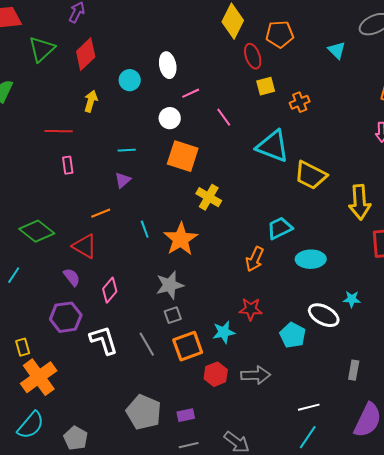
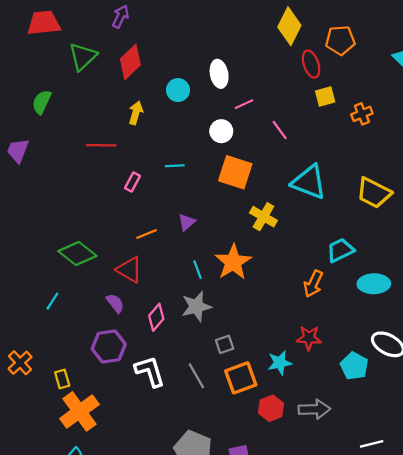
cyan triangle: (273, 146) -> (309, 182), moved
pink rectangle: (68, 165) -> (133, 182), moved, turned 36
purple triangle: (123, 180) -> (187, 222), moved
cyan line: (145, 229) -> (197, 270), moved
gray star: (170, 285) -> (196, 306), moved

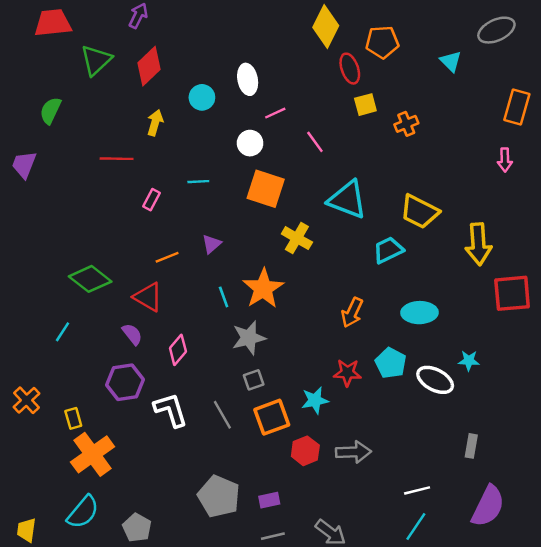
cyan trapezoid: (340, 250) -> (388, 250), moved
gray star: (196, 306) -> (249, 338), moved
cyan pentagon: (354, 366) -> (391, 363), moved

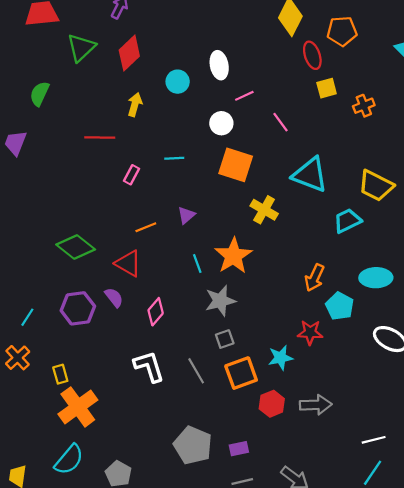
cyan line: (63, 332) -> (27, 317), moved
cyan pentagon: (391, 363) -> (340, 306), moved
purple hexagon: (125, 382) -> (78, 308), moved

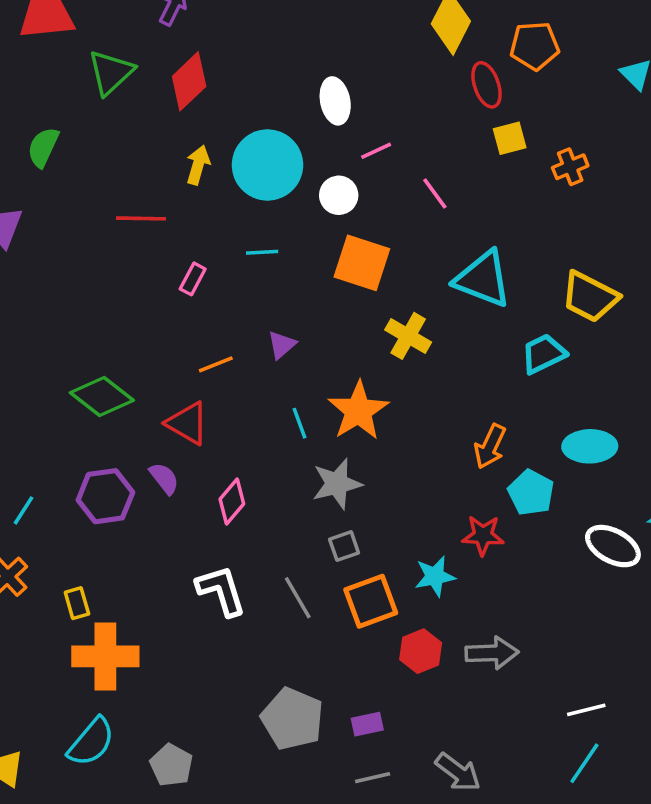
cyan circle: (178, 82) -> (267, 165), moved, size x1.8
orange cross: (78, 407) -> (105, 656), turned 36

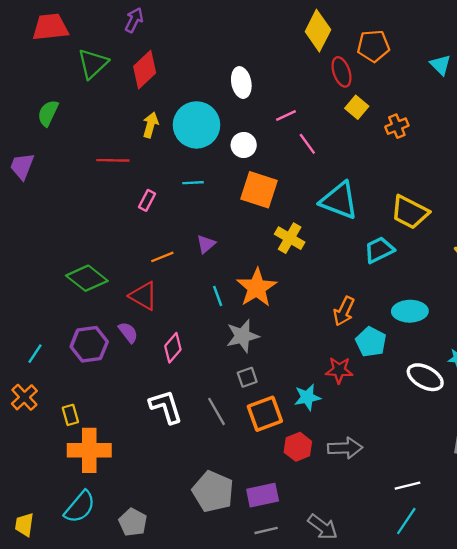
yellow square: (510, 138) -> (357, 107), turned -35
pink line: (376, 151) -> (286, 116), moved
purple rectangle: (367, 724) -> (263, 495), size x1.5

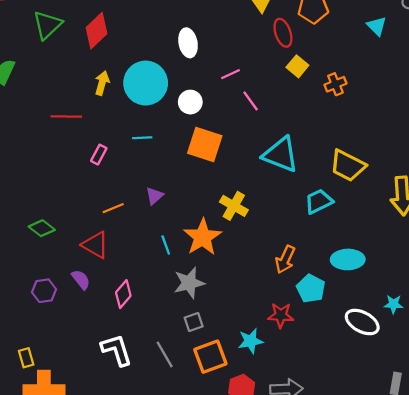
yellow cross: (290, 238) -> (234, 206), moved
green diamond: (87, 278) -> (42, 228), size x0.7
purple hexagon: (89, 344) -> (44, 291), size x0.7

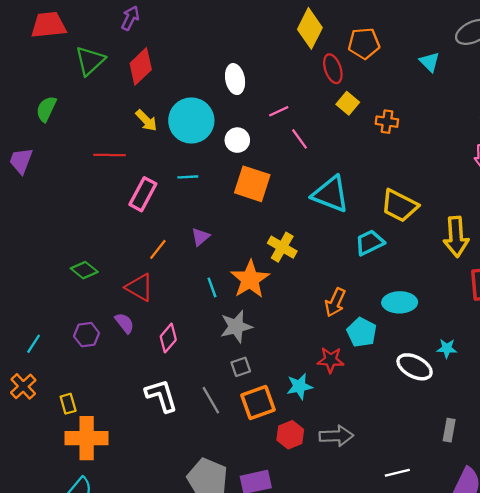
yellow arrow: (102, 83) -> (146, 121), turned 120
orange cross: (335, 84) -> (387, 122), turned 30
pink rectangle: (99, 155) -> (143, 194), size x1.6
orange line: (113, 208) -> (158, 249), turned -30

